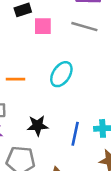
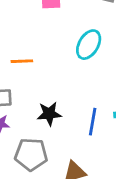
cyan ellipse: (61, 74) -> (89, 45), moved

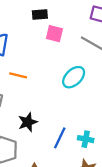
black star: (49, 114) -> (28, 122), turned -30

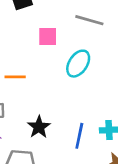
pink square: (54, 34) -> (48, 36), moved

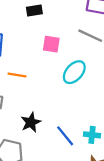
blue line: (79, 136) -> (65, 136), turned -60

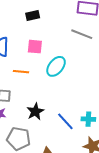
pink square: (51, 44) -> (35, 47), moved
cyan ellipse: (74, 72) -> (56, 66), moved

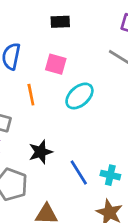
orange line: (21, 72) -> (31, 95), turned 63

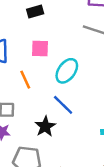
blue line: (79, 172) -> (63, 105), moved

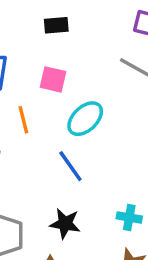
black star: (45, 126) -> (65, 224), moved, turned 30

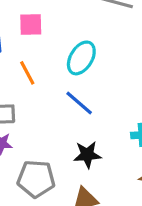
pink square: (53, 79) -> (31, 24), moved

